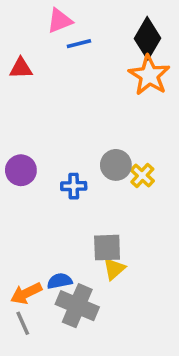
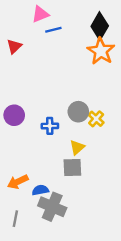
red triangle: (21, 68) -> (14, 46), turned -42
yellow triangle: (114, 269) -> (77, 147), moved
orange arrow: (26, 293) -> (18, 182), moved
gray line: (23, 323) -> (15, 219), turned 35

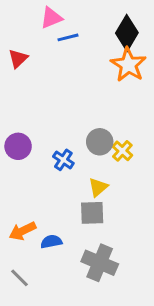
blue cross: (50, 126) -> (63, 160), turned 35
gray cross: (52, 207) -> (100, 263), moved
gray line: (15, 219) -> (20, 278), turned -56

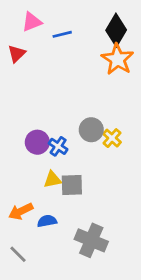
pink triangle: (51, 18) -> (32, 22), moved
purple circle: (18, 146) -> (37, 142), moved
yellow triangle: (98, 187) -> (53, 180), moved, turned 30
gray square: (92, 213) -> (72, 185), moved

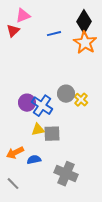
blue line: (62, 34) -> (54, 34), moved
red triangle: (17, 54) -> (13, 31), moved
blue cross: (58, 146) -> (42, 106), size x1.5

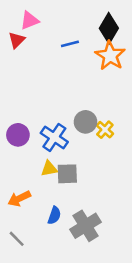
purple circle: (27, 103) -> (18, 135), moved
blue semicircle: (34, 160) -> (54, 215), moved, turned 120
gray cross: (66, 174) -> (85, 226), turned 35

